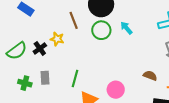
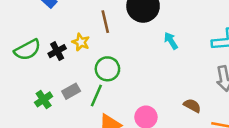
green circle: (101, 30) -> (107, 69), moved
gray rectangle: (45, 78) -> (71, 91), moved, turned 56
green cross: (25, 83) -> (44, 99), moved, turned 32

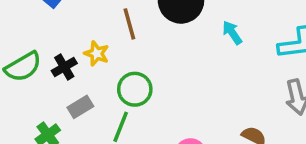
cyan arrow: (171, 41) -> (232, 33), moved
gray rectangle: (71, 91) -> (80, 107), moved

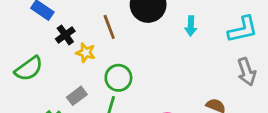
cyan arrow: (232, 33) -> (191, 26), turned -138
black cross: (64, 67) -> (65, 35), moved

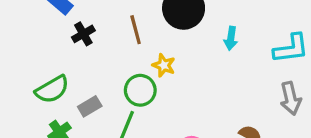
yellow star: (86, 53) -> (164, 65), moved
green semicircle: (29, 69) -> (52, 89), moved

